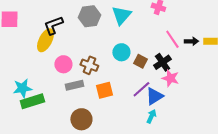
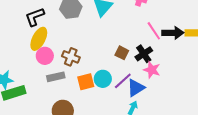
yellow ellipse: (45, 40) -> (39, 39), moved
black arrow: (191, 41) -> (173, 33), size x1.5
cyan circle: (121, 52) -> (103, 79), moved

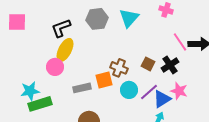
pink circle: (45, 56) -> (55, 67), moved
brown cross: (71, 57) -> (119, 68), moved
pink star: (152, 70) -> (179, 91), moved
orange square: (86, 82) -> (104, 80), moved

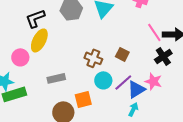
black cross: (170, 65) -> (163, 56), moved
pink circle: (55, 67) -> (20, 57), moved
orange square: (104, 80) -> (83, 99), moved

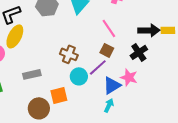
pink line: (154, 32) -> (109, 28), moved
brown square: (122, 54) -> (107, 50), moved
purple line: (123, 82) -> (98, 67), moved

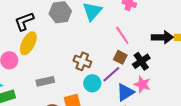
black cross: (139, 52) -> (141, 61), moved

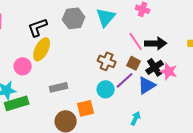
black arrow: (162, 37) -> (156, 43), moved
brown cross: (82, 61) -> (107, 61), moved
pink star: (142, 84) -> (169, 71), moved
blue triangle: (125, 92) -> (147, 85), moved

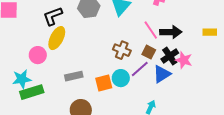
orange square: (86, 108) -> (104, 83), moved

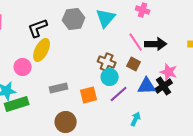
black cross: (170, 56) -> (164, 86), moved
purple line: (140, 69) -> (119, 94), moved
blue triangle: (162, 74) -> (147, 86), turned 30
cyan circle: (121, 78) -> (110, 77), moved

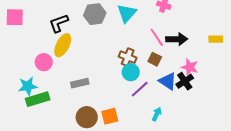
blue triangle: (147, 86) -> (168, 81), turned 36
orange square: (89, 95) -> (110, 116), moved

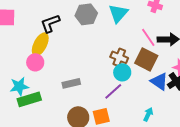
yellow ellipse: (63, 45) -> (40, 44), moved
brown square: (155, 59) -> (146, 59), size x1.6
purple line: (140, 89) -> (113, 91), moved

